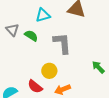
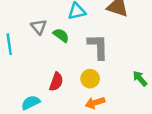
yellow circle: (49, 71) -> (90, 79), moved
red semicircle: (35, 87) -> (56, 82), moved, turned -112

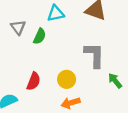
green semicircle: (61, 35) -> (40, 36), turned 77
gray L-shape: (98, 47) -> (94, 55), moved

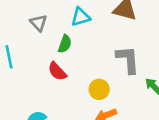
gray triangle: (18, 27) -> (39, 23), moved
red semicircle: (34, 81) -> (57, 71), moved, turned 120

